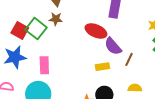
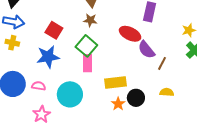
green square: (36, 29) -> (86, 46), moved
pink rectangle: (44, 65) -> (88, 63), moved
yellow rectangle: (102, 67) -> (116, 82), moved, size x1.5

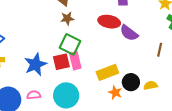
red square: (54, 30) -> (61, 62), moved, turned -30
brown line: (162, 63) -> (160, 50), moved
yellow semicircle: (167, 92) -> (151, 85), moved

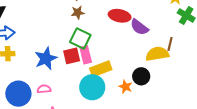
yellow rectangle: (107, 72) -> (101, 69), moved
yellow semicircle: (151, 85) -> (157, 54), moved, size x1.6
cyan circle: (66, 95) -> (92, 87), moved

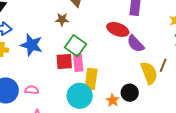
brown star: (78, 13) -> (62, 19), moved
yellow semicircle: (157, 54) -> (149, 73), turned 70
blue star: (46, 58) -> (32, 45), moved, turned 30
yellow rectangle: (101, 69) -> (91, 79), turned -70

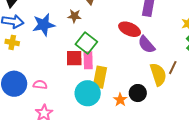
blue star: (32, 45) -> (44, 25), moved, turned -30

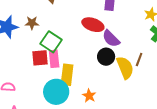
brown star: (74, 16) -> (32, 23), moved
black circle: (138, 93) -> (106, 57), moved

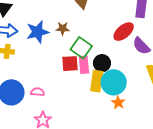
red ellipse: (93, 25) -> (124, 32), turned -60
black circle: (106, 57) -> (102, 63), moved
cyan circle: (56, 92) -> (114, 82), moved

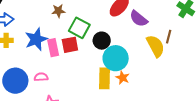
blue star: (38, 32) -> (36, 39), moved
pink rectangle: (84, 65) -> (53, 48), moved
yellow rectangle: (97, 81) -> (105, 78), moved

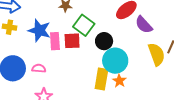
blue star: (36, 39) -> (39, 30), turned 30

